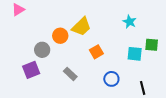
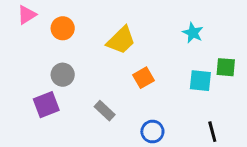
orange circle: (60, 36) -> (63, 28), moved
blue circle: (111, 79) -> (152, 132), moved

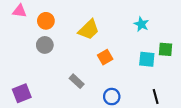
pink triangle: (27, 15) -> (20, 11), turned 40
gray circle: (63, 75) -> (45, 45), moved
purple square: (46, 105) -> (22, 93), moved

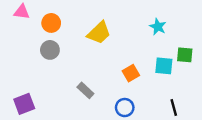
orange square: (105, 57) -> (131, 73), moved

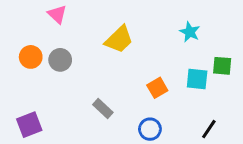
pink triangle: (22, 12) -> (57, 14), moved, turned 35
orange circle: (51, 23) -> (31, 57), moved
black line: (174, 108) -> (209, 129), turned 49

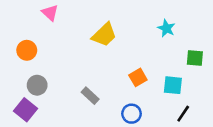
gray circle: (60, 60) -> (37, 85), moved
cyan square: (197, 79) -> (173, 85), moved
purple square: (29, 125) -> (25, 110), turned -30

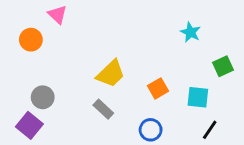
yellow trapezoid: (104, 35) -> (111, 74), moved
orange circle: (27, 50) -> (31, 40), moved
green square: (195, 58) -> (223, 66), turned -30

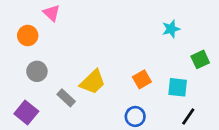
cyan star: (190, 32) -> (171, 29), turned 30
yellow trapezoid: (111, 74) -> (93, 82), moved
gray circle: (43, 97) -> (37, 71), moved
gray rectangle: (103, 109) -> (66, 98), moved

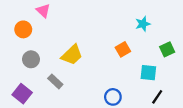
orange square: (142, 79) -> (123, 49), moved
yellow trapezoid: (93, 82) -> (72, 55), moved

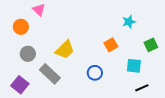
gray rectangle: (55, 81) -> (50, 74), size x1.5
blue circle: (113, 97) -> (95, 73), moved
black line: (157, 97) -> (142, 88), turned 32

